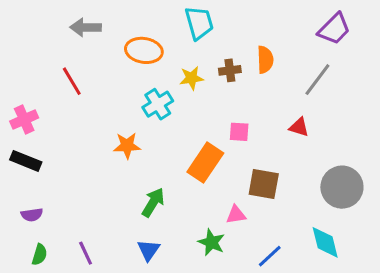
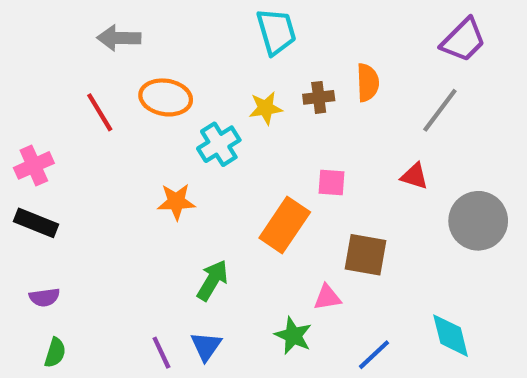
orange ellipse: (144, 50) -> (166, 97), moved
gray circle: (342, 187) -> (478, 221), moved
purple line: (86, 253) -> (161, 353), moved

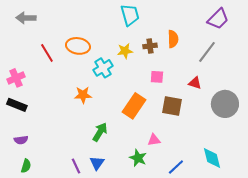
gray arrow: (119, 38) -> (26, 18), moved
pink square: (331, 182) -> (157, 77), moved
brown square: (366, 255) -> (172, 106), moved

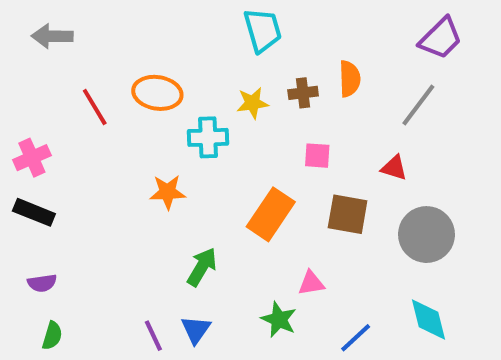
cyan cross: (103, 68) -> (208, 137), turned 30
gray circle: (225, 104) -> (426, 235), moved

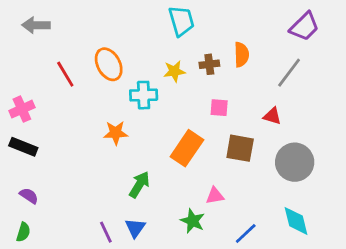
orange ellipse: (157, 93) -> (109, 64), turned 52
purple semicircle: (42, 283) -> (29, 196), turned -138
green semicircle: (52, 336) -> (23, 232), moved

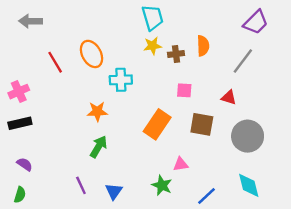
yellow star: (174, 71) -> (153, 46), moved
black rectangle: (23, 147) -> (20, 123), turned -35
green arrow: (139, 185) -> (99, 147), moved
purple line: (106, 232) -> (81, 185), moved

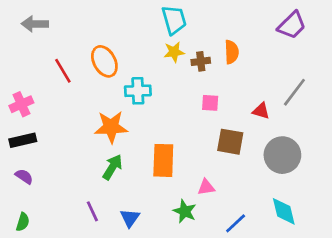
gray line: (243, 61) -> (294, 92), moved
orange star: (97, 111) -> (111, 127), size x1.4
orange rectangle: (157, 124) -> (163, 160), moved, turned -32
purple semicircle: (25, 164) -> (24, 176), moved

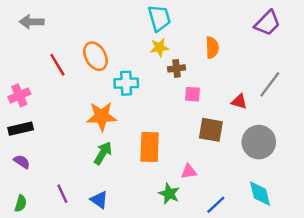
brown cross: (201, 61) -> (177, 68), moved
purple line: (92, 211) -> (62, 194), moved
blue triangle: (130, 218) -> (99, 200), moved, turned -30

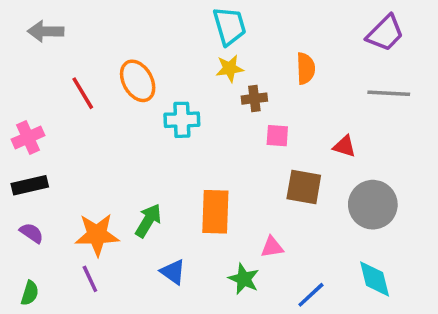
gray line: (270, 84) -> (389, 93), moved, turned 56
orange star: (102, 116) -> (97, 235), moved
blue triangle: (99, 200) -> (173, 272), moved

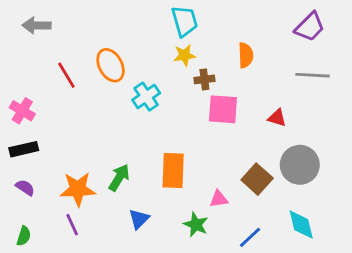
cyan cross: (182, 120) -> (146, 97), turned -32
pink square: (277, 136) -> (223, 109), size x1.6
pink cross: (28, 137) -> (22, 111), turned -35
brown square: (304, 187) -> (257, 179), moved, turned 32
blue triangle: (173, 272) -> (139, 219), turned 40

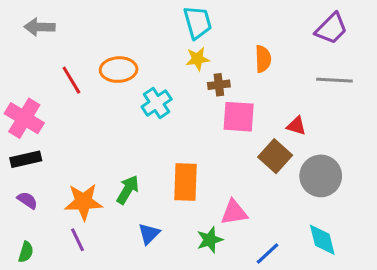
orange ellipse: (111, 65) -> (119, 70), turned -64
pink cross: (22, 111) -> (24, 118), size x1.4
brown square: (257, 179) -> (275, 156), moved
pink triangle: (219, 199) -> (234, 212), size x1.4
green star: (196, 225) -> (210, 240), turned 30

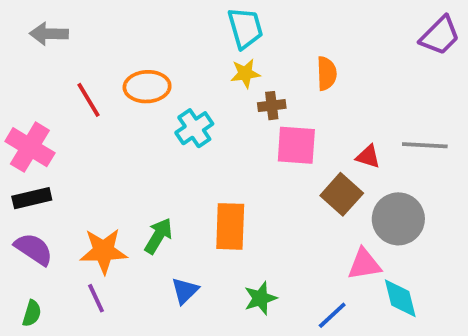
purple trapezoid: (331, 29) -> (440, 36), moved
gray line: (334, 80) -> (425, 145), moved
purple semicircle: (27, 200) -> (34, 249), size x1.5
pink triangle: (234, 212) -> (364, 264), moved

